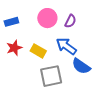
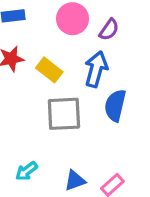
blue arrow: (66, 46) -> (96, 69), turned 60
blue semicircle: (81, 66) -> (115, 105), turned 60

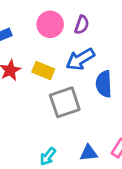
blue arrow: (96, 69) -> (80, 59), turned -120
blue triangle: (75, 181) -> (89, 153), turned 30

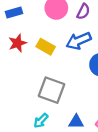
gray square: (65, 102) -> (51, 90), moved, turned 32

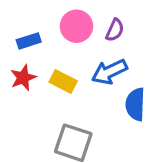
blue rectangle: (14, 13) -> (29, 41), moved

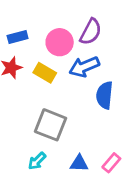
pink circle: (76, 26) -> (60, 42), moved
purple semicircle: (115, 30) -> (91, 32), size x1.4

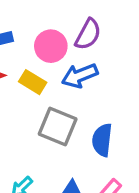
blue semicircle: (105, 95) -> (102, 140), moved
gray square: (51, 125) -> (58, 126), moved

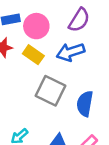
pink circle: (51, 46) -> (36, 26), moved

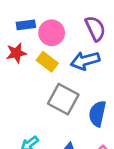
purple semicircle: (79, 20) -> (95, 29), turned -60

